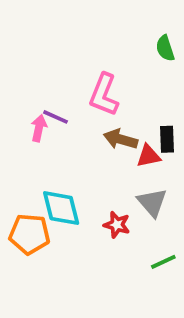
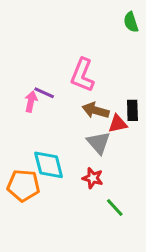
green semicircle: (165, 48) -> (131, 22), moved
gray triangle: (152, 202) -> (99, 143), moved
green line: (163, 262) -> (115, 208), moved, turned 72

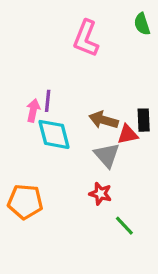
pink L-shape: (82, 75) -> (86, 38), moved
purple line: (44, 93) -> (48, 101), turned 72
cyan diamond: (49, 165) -> (54, 134), moved

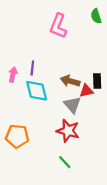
pink arrow: (33, 110) -> (13, 75), moved
red star: (100, 194) -> (68, 131), size x1.5
green line: (124, 226) -> (65, 162), moved

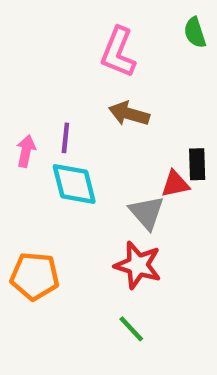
brown arrow: (70, 81) -> (129, 114), moved

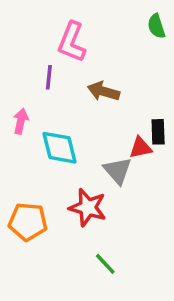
pink L-shape: (118, 52) -> (72, 42), moved
purple line: (65, 138) -> (49, 77), moved
red star: (138, 265) -> (88, 208), moved

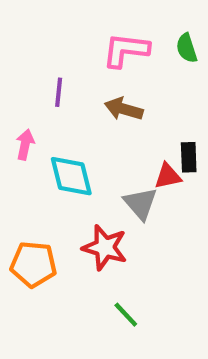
green semicircle: (156, 26) -> (187, 48), moved
pink L-shape: (72, 42) -> (126, 50), moved, turned 75

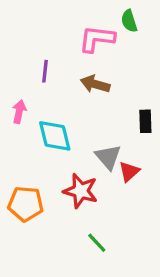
green semicircle: (187, 48) -> (129, 21), moved
red triangle: (168, 176) -> (129, 171), moved, turned -30

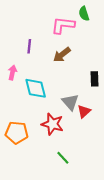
brown arrow: (95, 84) -> (62, 55), turned -54

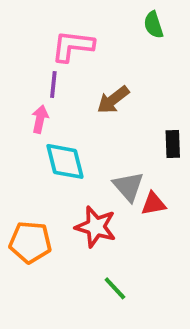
pink L-shape: (63, 25) -> (73, 46), moved
pink arrow: (12, 73) -> (40, 119), moved
red triangle: (84, 111) -> (153, 204), turned 32

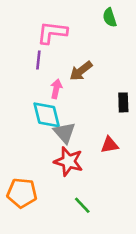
pink arrow: (40, 119) -> (56, 89), moved
gray triangle: (128, 186) -> (64, 133), moved
orange pentagon: (30, 242) -> (22, 193), moved

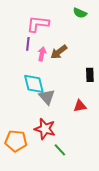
green semicircle: (110, 18) -> (80, 13), turned -48
pink arrow: (56, 89) -> (42, 54), moved
red star: (69, 161) -> (45, 129), moved

